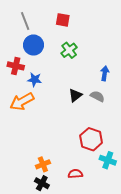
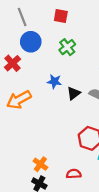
red cross: (16, 66) -> (12, 63), turned 35
blue star: (35, 80) -> (54, 81), moved
orange cross: (43, 164) -> (40, 164), turned -32

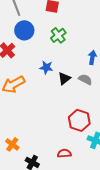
orange cross: (40, 164) -> (12, 144), moved

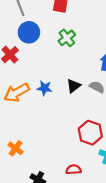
blue star: (46, 67) -> (45, 88), moved
orange cross: (12, 144) -> (16, 148), moved

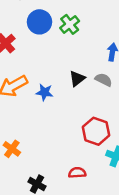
blue circle: (29, 32) -> (39, 22), moved
blue star: (45, 88) -> (45, 92), moved

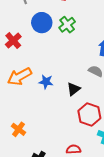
black triangle: (77, 78) -> (73, 89), moved

